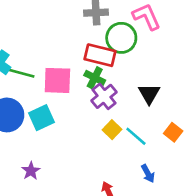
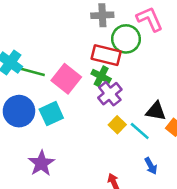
pink square: (57, 80) -> (66, 79), turned 36
black triangle: (149, 94) -> (156, 111), moved, turned -50
purple star: (31, 171) -> (41, 163), size x1.5

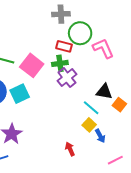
pink L-shape: (150, 19) -> (103, 48), moved
red rectangle: (106, 55) -> (64, 46), size x0.7
green cross: (101, 76) -> (60, 63), turned -35
yellow square: (117, 125) -> (89, 125), moved

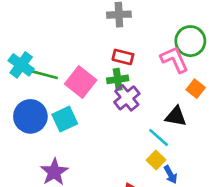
green circle: (80, 33) -> (190, 41), moved
orange square: (119, 105) -> (196, 89), moved

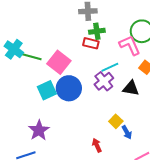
green cross: (118, 79) -> (97, 31), moved
purple cross: (127, 98) -> (104, 81), moved
blue circle: (30, 116) -> (69, 88), moved
cyan line: (159, 138) -> (110, 67), moved, turned -66

